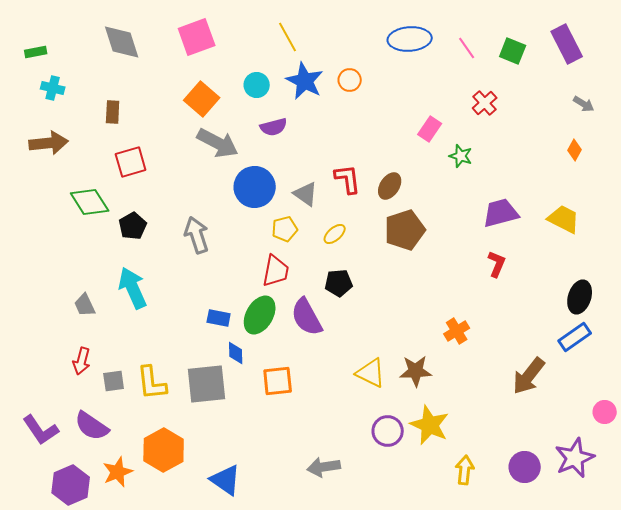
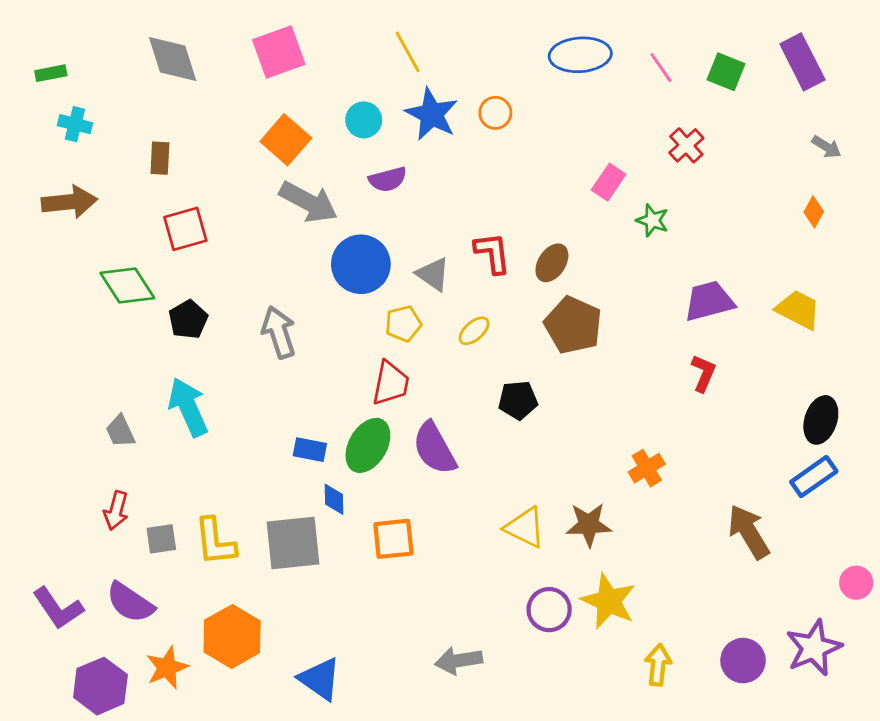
brown pentagon: (405, 230) -> (573, 325), turned -30
black pentagon: (339, 283) -> (518, 400), moved
brown arrow: (529, 376) -> (749, 532), turned 111

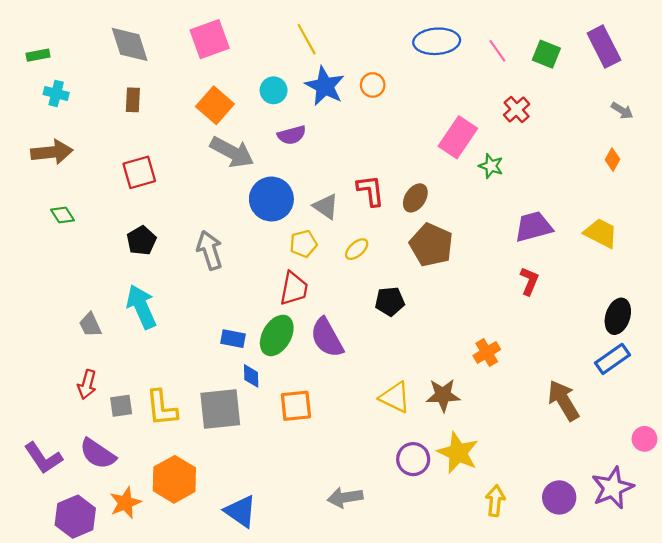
brown rectangle: (160, 158) -> (133, 100), moved
pink rectangle: (609, 182) -> (458, 137), size x1.5
green diamond: (127, 285) -> (62, 215), moved, size x0.6

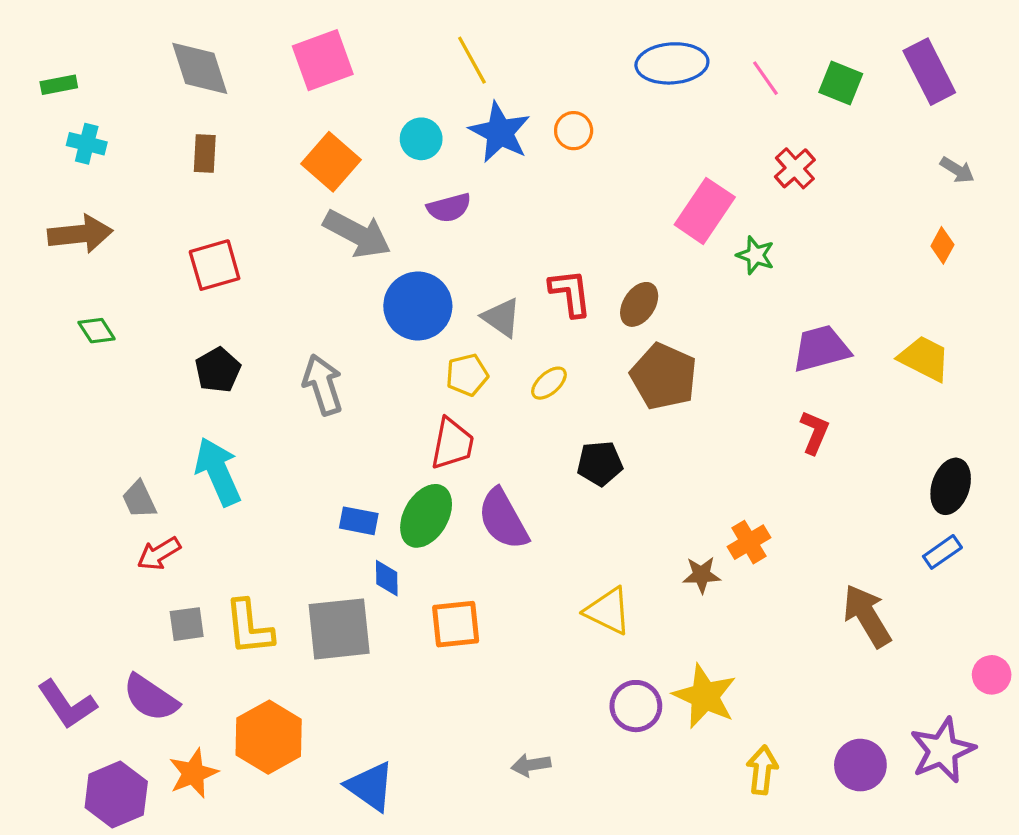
blue rectangle: (612, 359) -> (942, 552), size x0.7
red arrow: (87, 384) -> (159, 554), moved, turned 44
brown star: (443, 395) -> (701, 575), moved, size x0.7
gray arrow: (345, 497) -> (531, 765), size x0.7

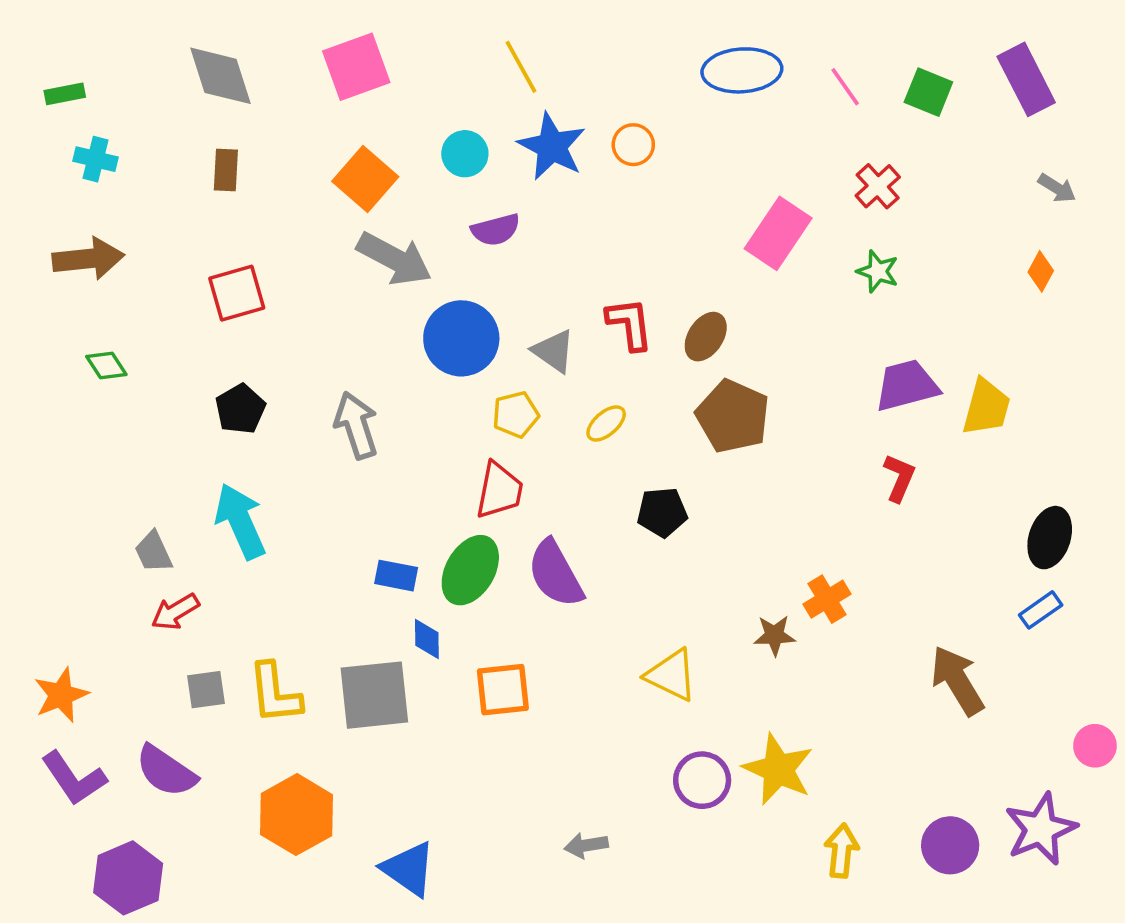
green star: (756, 255) -> (878, 271), moved
yellow trapezoid: (924, 358) -> (986, 407), moved, turned 78
orange star: (193, 773) -> (61, 695), moved

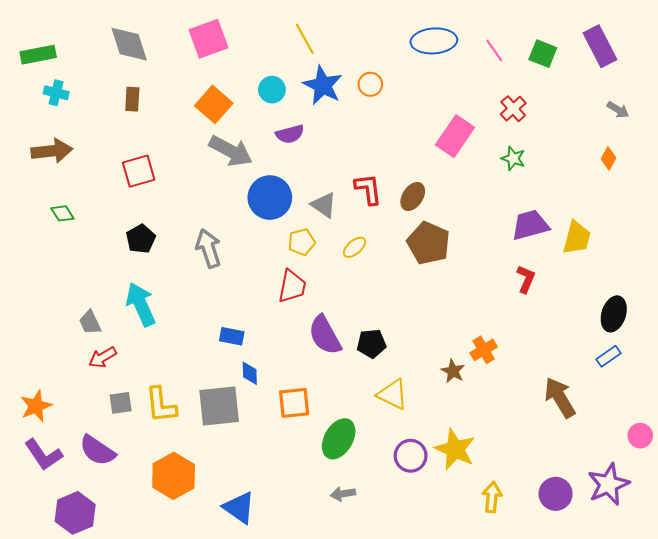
green rectangle: (65, 94) -> (38, 55), size x1.5
black pentagon: (662, 512) -> (371, 344), moved
green ellipse: (470, 570) -> (339, 439), moved
brown star: (775, 635) -> (453, 371), turned 30

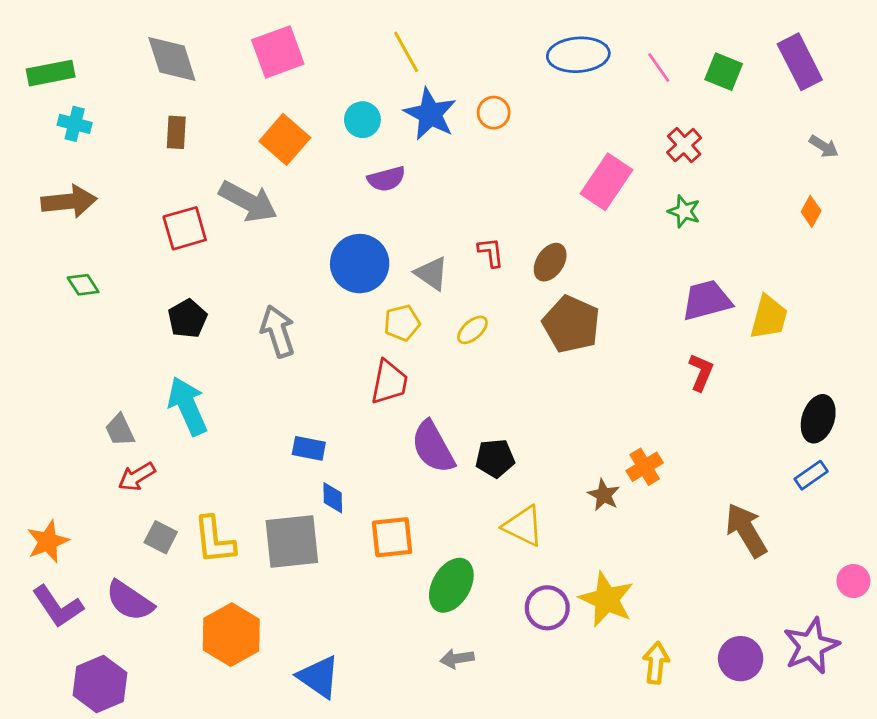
gray arrow: (231, 151) -> (248, 201), moved
red L-shape: (368, 189) -> (491, 252), size x0.7
gray square: (121, 403) -> (161, 537), turned 35

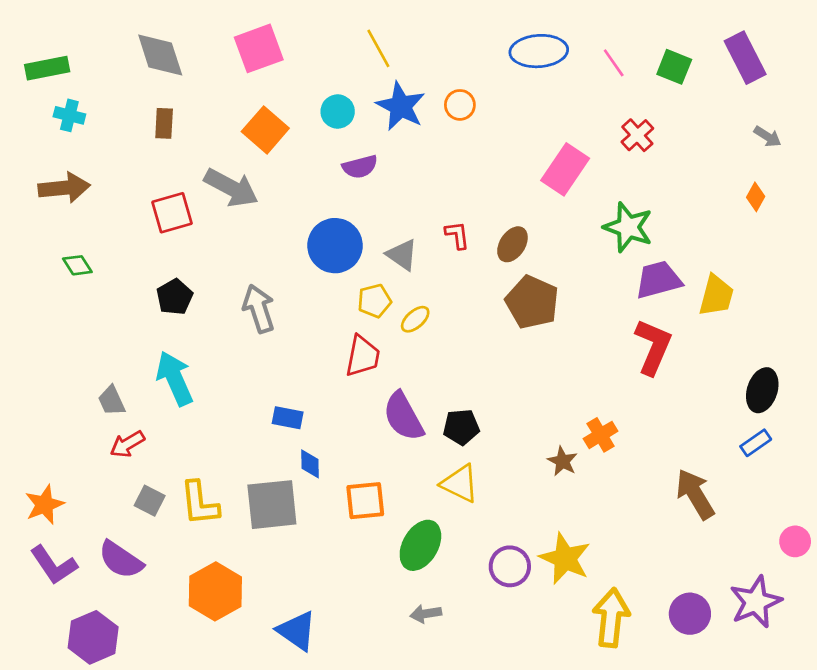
green star: (684, 211) -> (628, 227), moved, size x1.6
yellow ellipse: (472, 330) -> (415, 319), moved
red L-shape: (701, 372) -> (653, 347), size x1.6
yellow triangle: (523, 526) -> (460, 484), moved
yellow arrow: (656, 663) -> (611, 618), size x1.5

